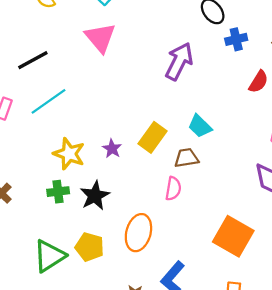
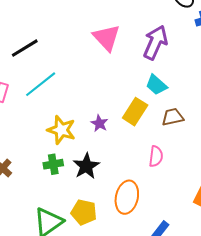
pink triangle: (100, 38) -> (107, 38), moved
cyan trapezoid: (200, 126) -> (156, 85), moved
brown trapezoid: (186, 158) -> (173, 117), moved

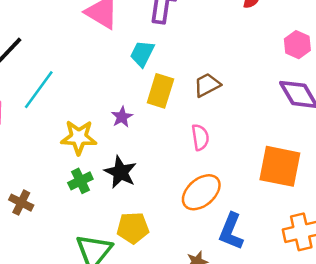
cyan trapezoid: (156, 85) -> (142, 54), moved, turned 90
purple star: (99, 123) -> (122, 117), turned 30
orange ellipse: (127, 197) -> (201, 192), moved, turned 52

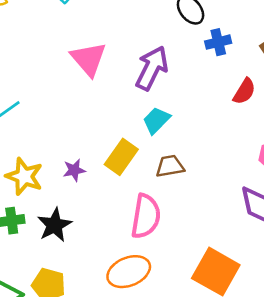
cyan trapezoid: (142, 54) -> (156, 120), moved
pink semicircle: (200, 137) -> (146, 216), size x1.6

